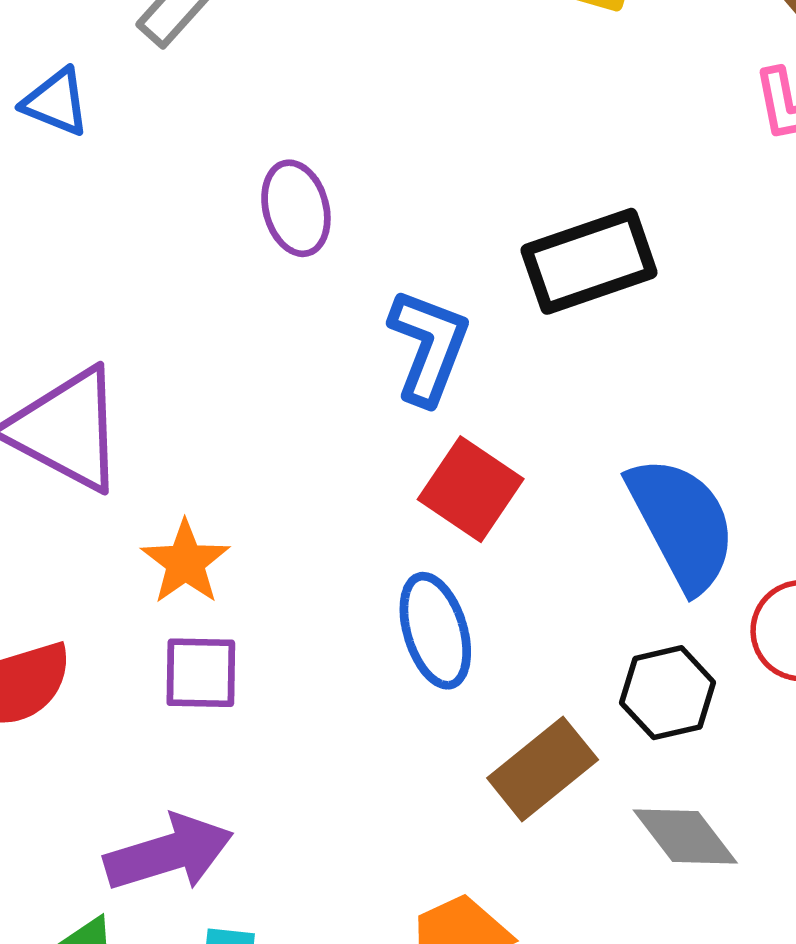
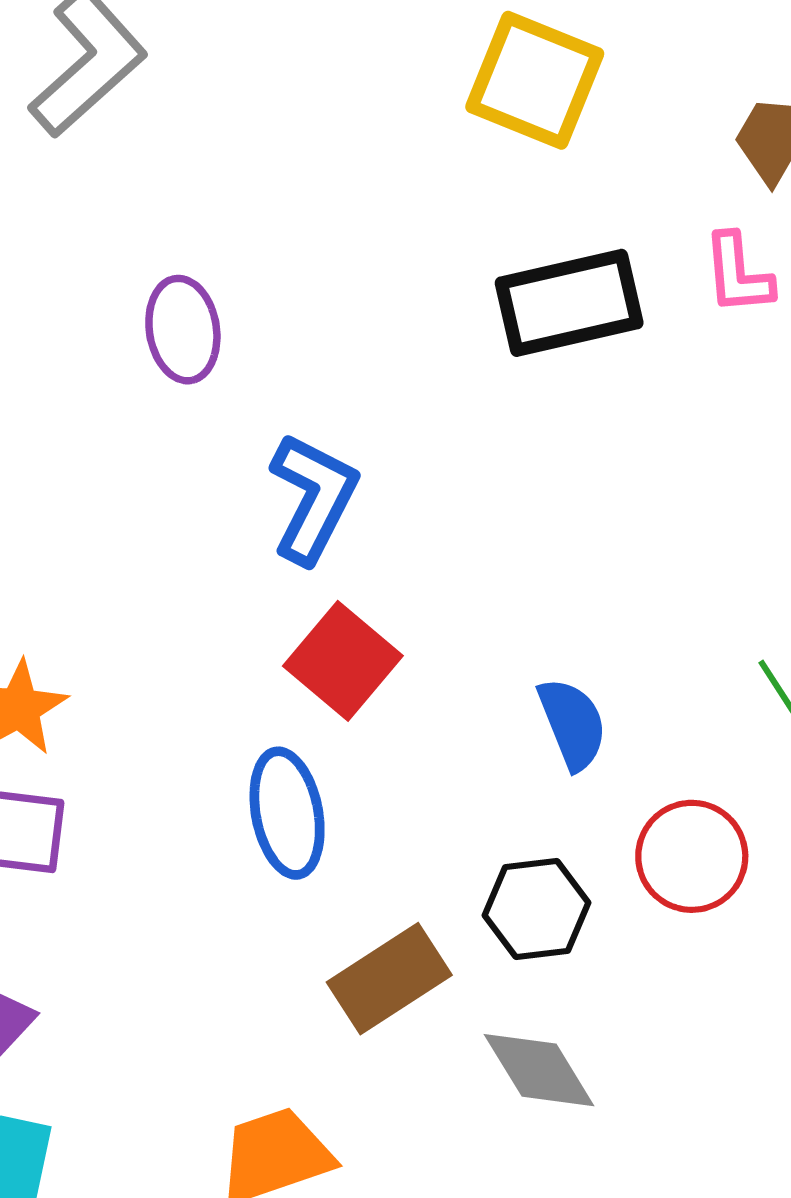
black rectangle: (589, 261) -> (569, 303), moved
blue semicircle: (682, 523) -> (572, 724), size x0.6

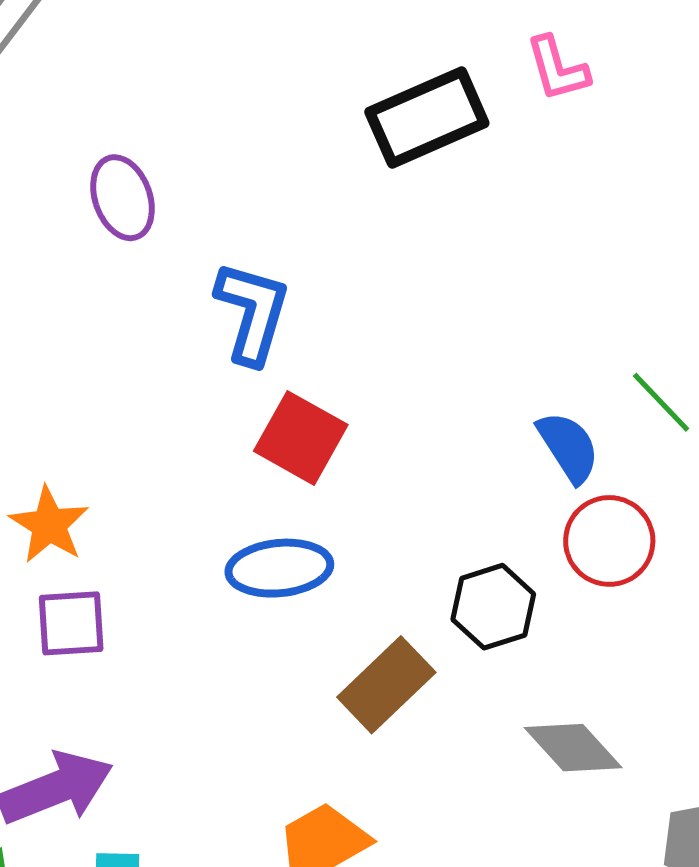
blue semicircle: (572, 724) -> (568, 447), moved
blue ellipse: (287, 813) -> (279, 568), turned -74
gray diamond: (539, 1070) -> (573, 748), moved

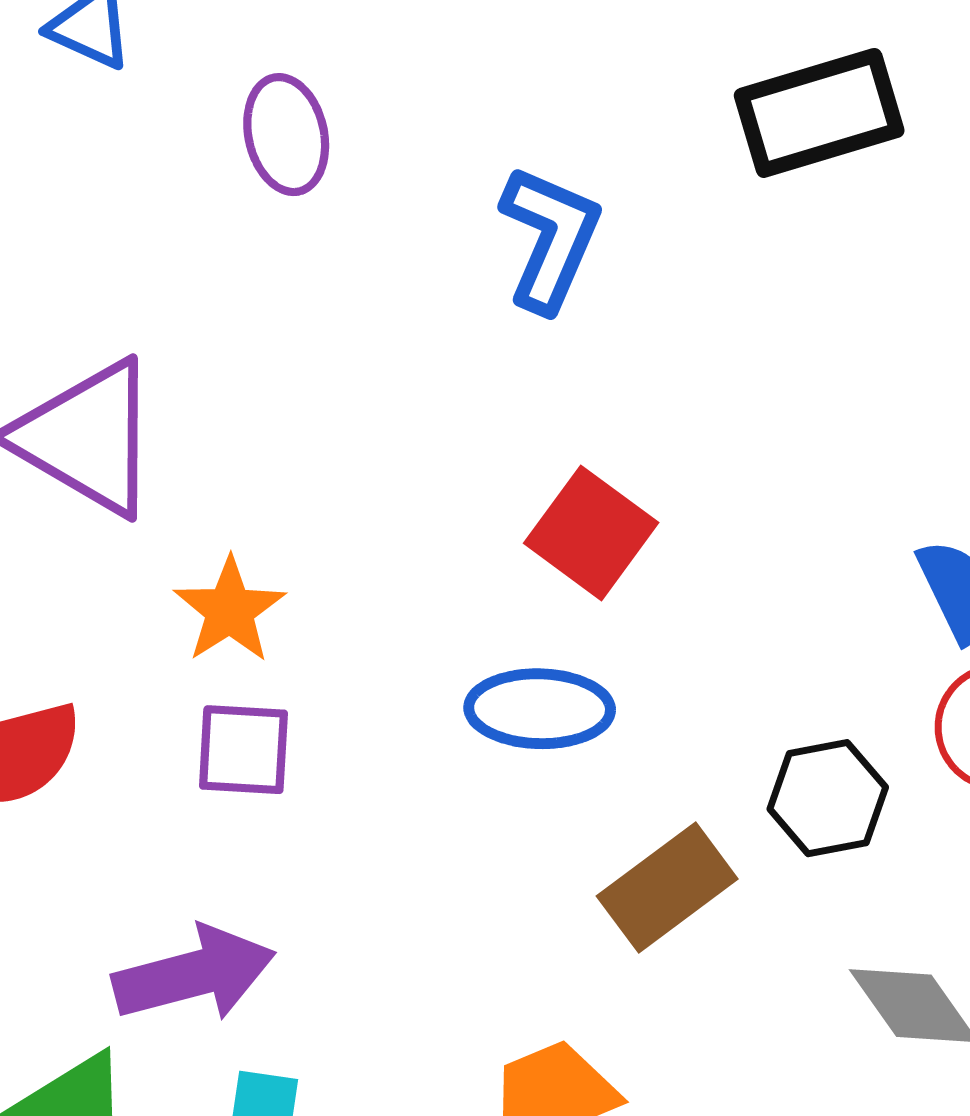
purple ellipse: (122, 198) -> (286, 135), moved
blue L-shape: (252, 312) -> (550, 238), moved

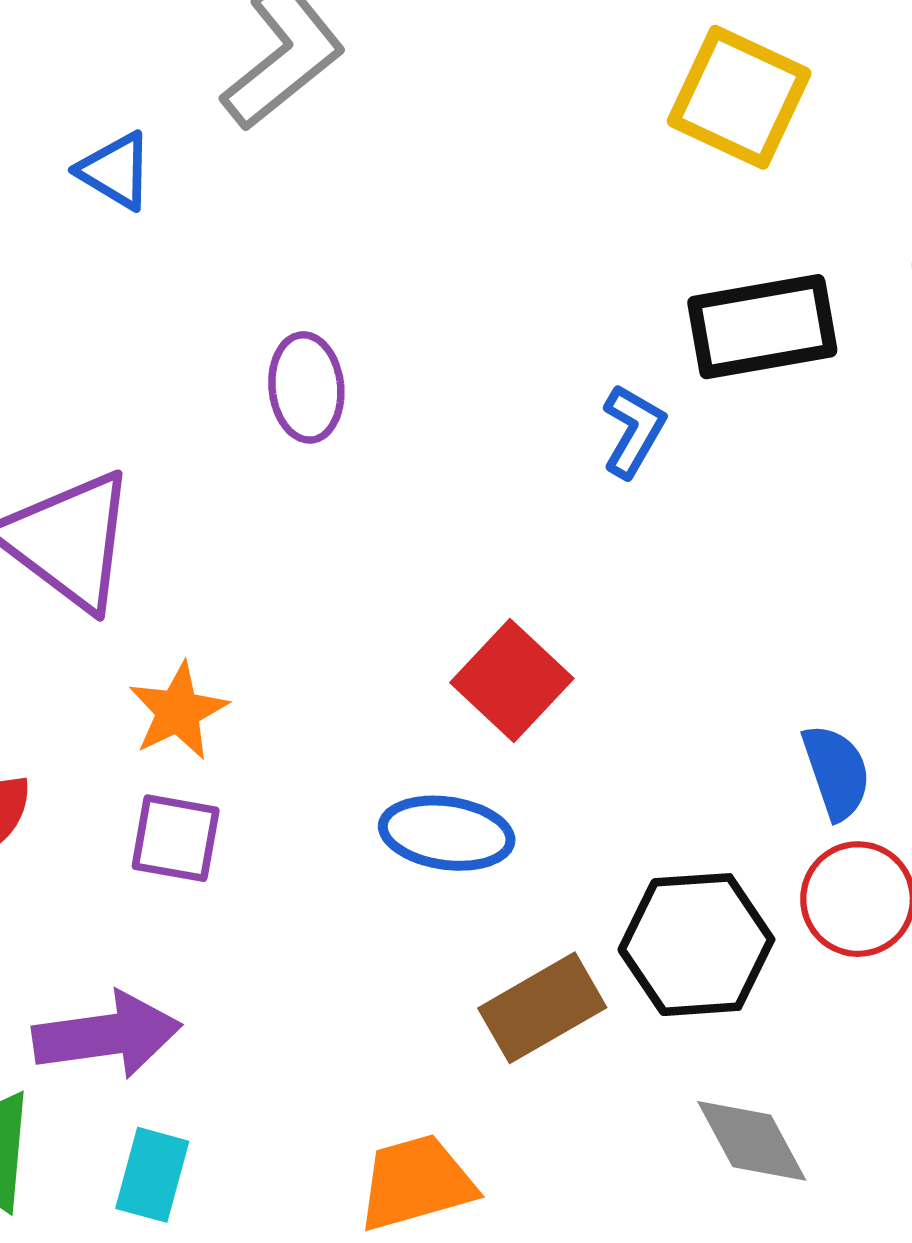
purple ellipse: (286, 135) -> (306, 387), moved
blue L-shape: (550, 238) -> (633, 431), moved, size x0.7
black hexagon: (828, 798) -> (696, 945), size x1.4

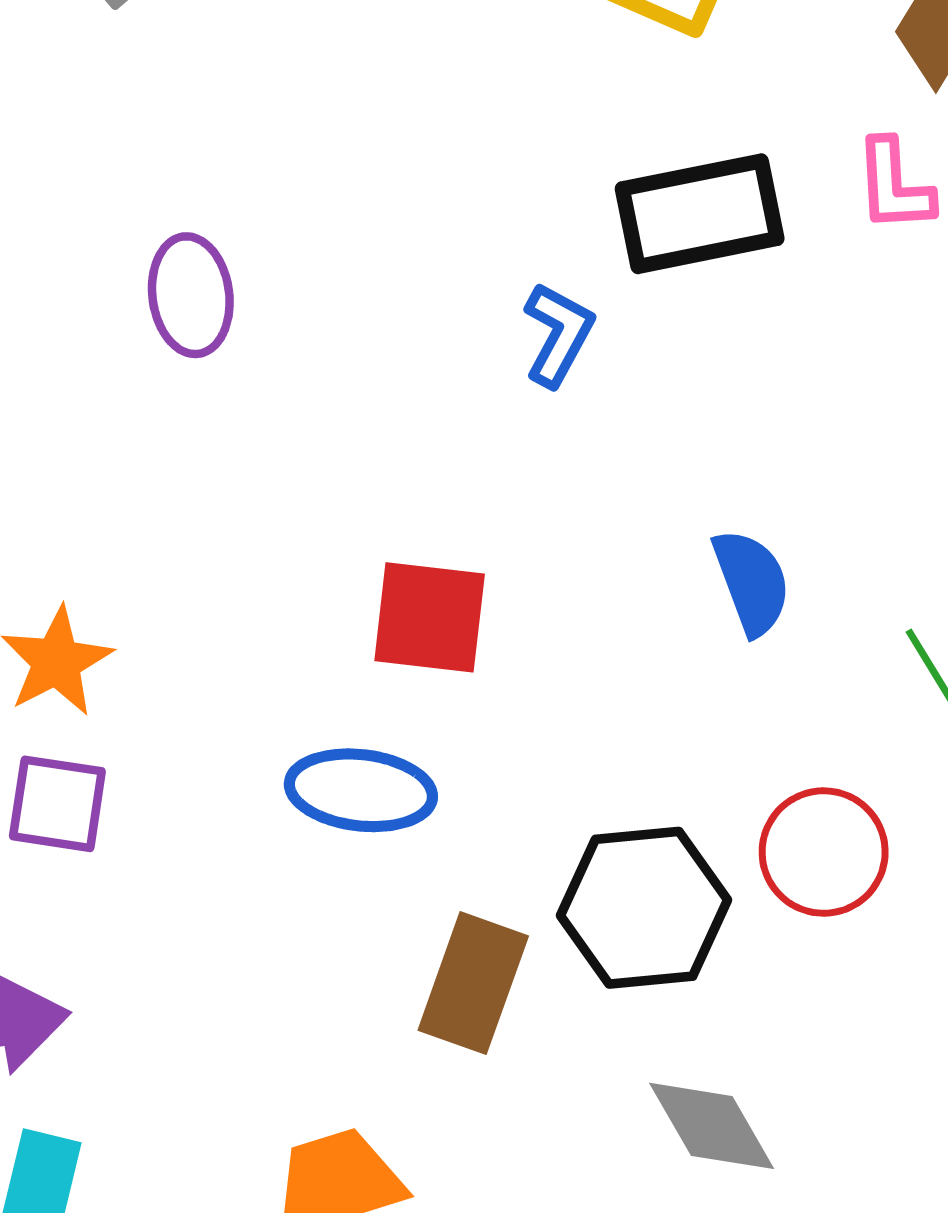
red square: (512, 680) -> (430, 617), turned -35
blue semicircle: (836, 772) -> (752, 582), moved
brown rectangle: (542, 1008) -> (473, 983), turned -39

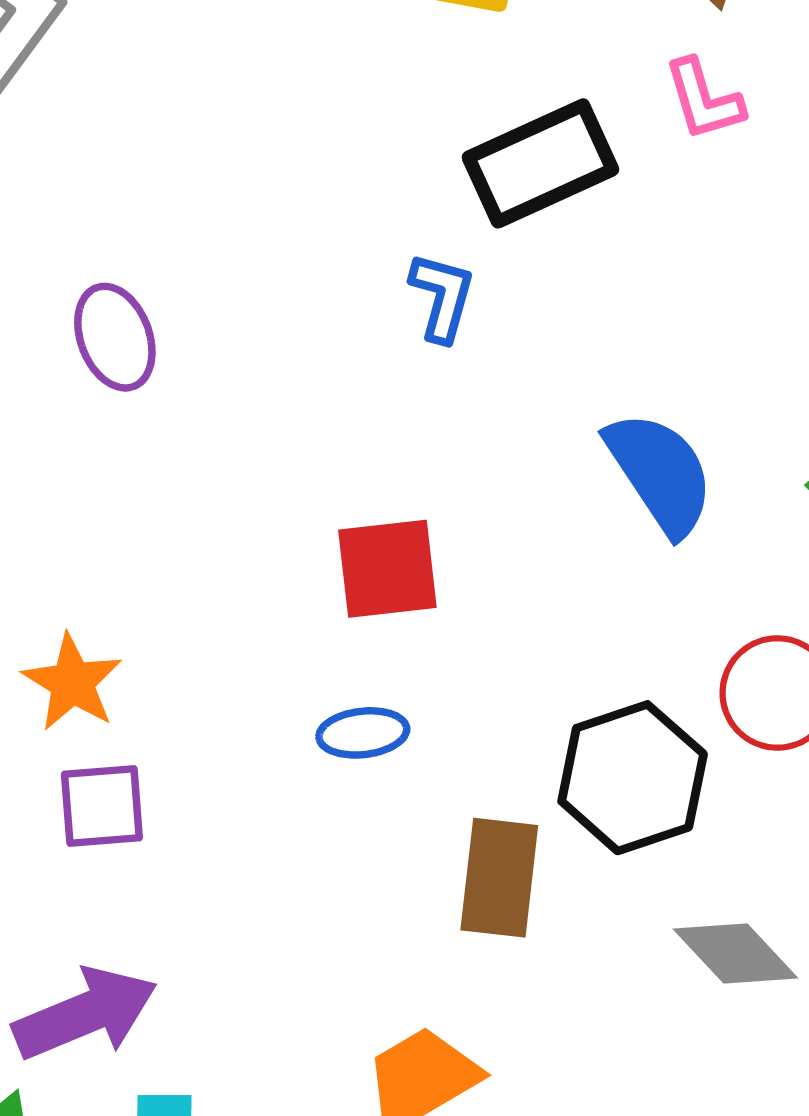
blue semicircle: (752, 582) -> (660, 473), size x1.4
blue ellipse: (361, 790) -> (363, 733), size x0.7

